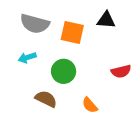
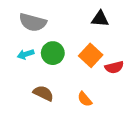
orange square: (72, 33) -> (91, 55), moved, turned 30
green circle: (64, 71) -> (53, 53), moved

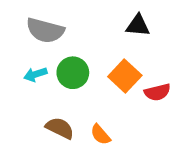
orange semicircle: (85, 99) -> (100, 135), moved

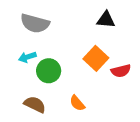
green circle: (73, 73) -> (49, 71), moved
brown semicircle: (60, 128) -> (35, 104), moved

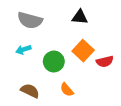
black triangle: (106, 20) -> (80, 17), moved
green circle: (49, 71) -> (54, 62), moved

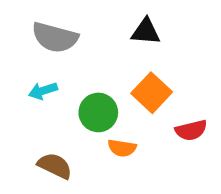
red semicircle: (105, 62) -> (191, 130), moved
orange semicircle: (67, 90) -> (122, 148), moved, turned -40

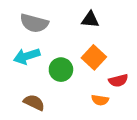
cyan arrow: (43, 91) -> (27, 56), size x1.5
orange semicircle: (122, 148) -> (100, 100), moved

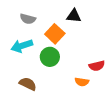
gray semicircle: (34, 23) -> (28, 19), size x0.7
orange square: (94, 57) -> (55, 34), moved

